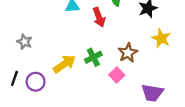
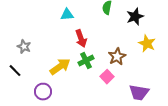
red arrow: (99, 17) -> (81, 39), moved
black line: (14, 78) -> (15, 71), moved, turned -64
purple circle: (36, 82) -> (43, 92), moved

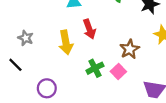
green cross: (86, 61) -> (95, 68), moved
yellow arrow: (60, 67) -> (66, 42), moved, turned 115

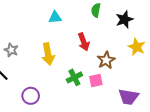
red arrow: (89, 29) -> (84, 42), moved
pink square: (118, 72) -> (96, 81), turned 32

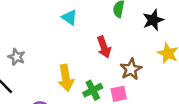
cyan triangle: (55, 17) -> (69, 18), turned 40
yellow arrow: (48, 54) -> (66, 78), moved

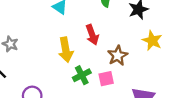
yellow arrow: (66, 78) -> (66, 50), moved

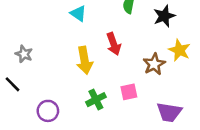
brown star: (118, 56) -> (154, 64), moved
green cross: (82, 75) -> (96, 100), moved

